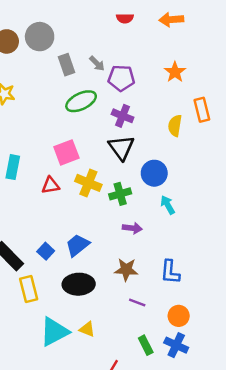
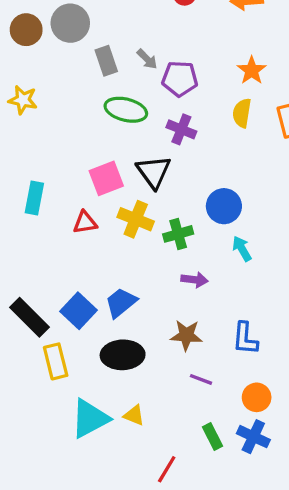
green ellipse: (81, 101) -> (126, 110), turned 40
yellow semicircle: (175, 126) -> (242, 113), moved
black triangle: (121, 148) -> (154, 172), moved
blue square: (46, 251) -> (78, 311), size x1.5

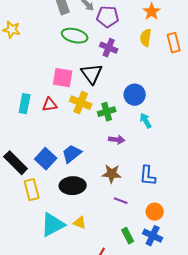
pink square: (106, 178) -> (63, 78), turned 30
cyan rectangle: (34, 198) -> (25, 104), moved

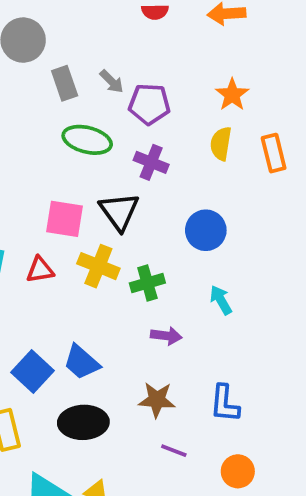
blue circle: (135, 95) -> (206, 230), moved
blue trapezoid: (72, 154) -> (81, 362), turned -100

